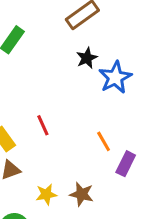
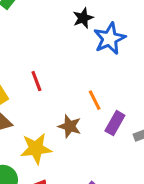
yellow star: (46, 194) -> (36, 149), size x1.5
brown star: (82, 194) -> (70, 126), moved

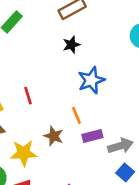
blue star: (110, 39) -> (91, 80), moved
purple rectangle: (115, 123) -> (92, 136), turned 42

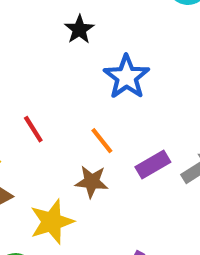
orange line: (76, 115) -> (102, 141), moved

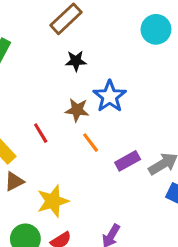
black star: (79, 29) -> (76, 61), turned 30
brown star: (92, 182) -> (77, 110), moved

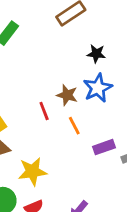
black star: (76, 61) -> (96, 54), moved
red line: (41, 133) -> (44, 111), moved

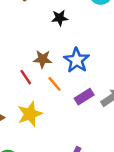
blue star: (98, 88) -> (77, 60), moved
yellow star: (32, 172) -> (30, 114), moved

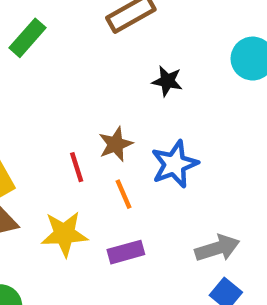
brown star: (43, 59) -> (116, 144), turned 30
purple rectangle: (84, 97) -> (126, 252), moved

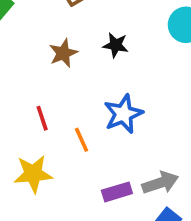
brown star: (116, 144) -> (63, 53), moved
purple rectangle: (126, 252) -> (117, 192), moved

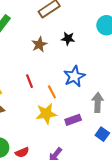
yellow star: (33, 174) -> (46, 114), moved
gray arrow: (160, 183) -> (98, 102), moved, turned -66

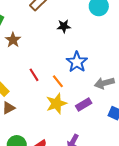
brown star: (39, 44) -> (13, 40), moved
gray arrow: (98, 102) -> (104, 83), turned -96

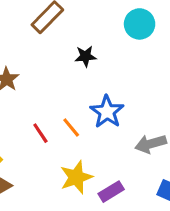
orange line: (58, 81) -> (71, 127), moved
purple rectangle: (84, 104) -> (111, 192), moved

